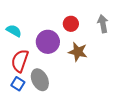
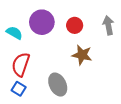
purple circle: (48, 42) -> (42, 22), moved
gray ellipse: (40, 80) -> (58, 85), moved

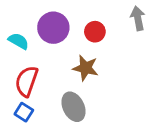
gray arrow: (108, 25) -> (138, 18), moved
brown star: (82, 55) -> (86, 68), moved

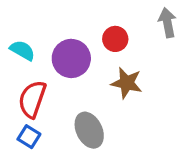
purple circle: (53, 28) -> (71, 58), moved
brown star: (86, 68) -> (127, 83), moved

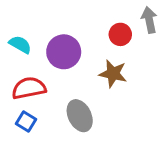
red circle: (115, 39) -> (120, 34), moved
red semicircle: (32, 99) -> (29, 88), turned 60

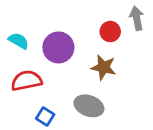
gray ellipse: (80, 116) -> (89, 106), moved, turned -44
blue square: (26, 121) -> (45, 116), moved

